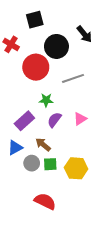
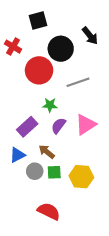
pink triangle: (80, 119) -> (86, 125), size x1.5

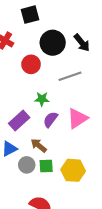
black arrow: (90, 36) -> (82, 43), moved
red circle: (39, 70) -> (31, 64), size x0.7

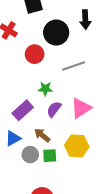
black arrow: (82, 43) -> (85, 20), moved, turned 36
yellow hexagon: (73, 170) -> (77, 146), moved

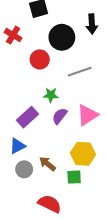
brown arrow: (42, 135) -> (47, 164), moved
gray circle: (30, 155) -> (24, 169), moved
green square: (50, 156) -> (74, 177), moved

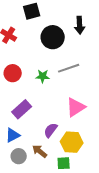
red circle: (40, 59) -> (13, 73), moved
green star: (51, 95) -> (43, 76), moved
purple semicircle: (60, 116) -> (51, 130), moved

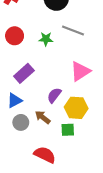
gray line: (69, 68) -> (73, 31), turned 40

